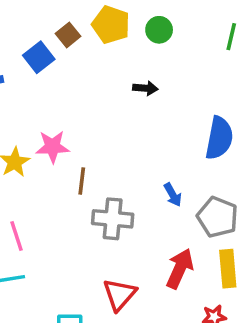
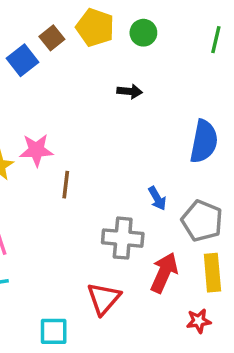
gray cross: (113, 219) -> (123, 238), moved

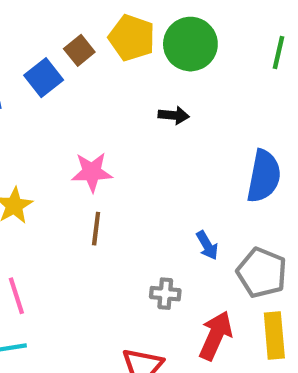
green circle: (143, 33) -> (190, 44), size x1.6
pink star: (36, 150) -> (92, 172), moved
gray cross: (123, 238) -> (165, 294), size x0.6

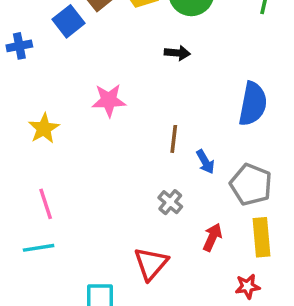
brown line: (96, 229) -> (174, 139), moved
gray cross: (165, 294) -> (170, 202), turned 35
red arrow: (216, 336) -> (212, 237), size x0.7

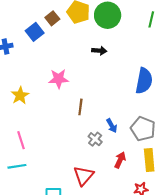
brown line: (174, 139) -> (80, 107), moved
blue arrow: (205, 162) -> (112, 126), moved

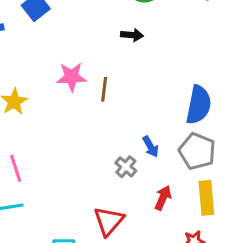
blue semicircle: (144, 81) -> (199, 105), moved
brown line: (80, 107) -> (104, 89), moved

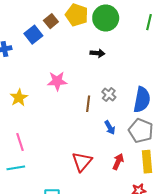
brown line: (104, 89) -> (88, 104), moved
gray cross: (126, 167) -> (109, 94), moved
red triangle: (109, 221) -> (82, 162), moved

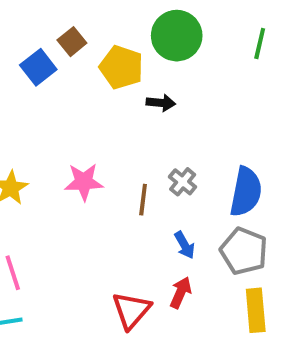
yellow pentagon: (77, 15) -> (121, 67), moved
pink star: (57, 81) -> (84, 182), moved
red arrow: (118, 162) -> (181, 293), moved

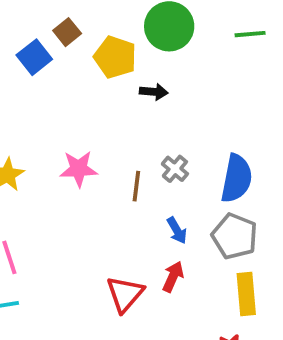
green line: (260, 44) -> (250, 34), turned 72

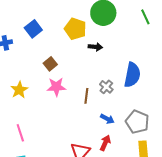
brown square: (67, 32) -> (50, 64), moved
green line: (250, 34) -> (145, 17), turned 70
blue semicircle: (237, 178) -> (132, 75), moved
blue arrow: (177, 230) -> (107, 119), turned -32

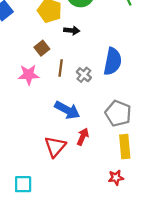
brown square: (50, 64) -> (42, 48), moved
brown line: (86, 96) -> (61, 68), moved
blue arrow: (107, 119) -> (67, 110), moved, size x1.6

